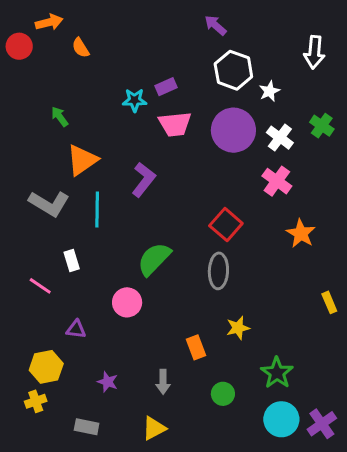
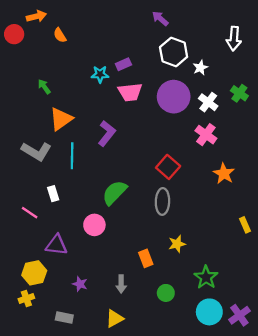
purple triangle: (76, 329) -> (56, 245), size x1.5

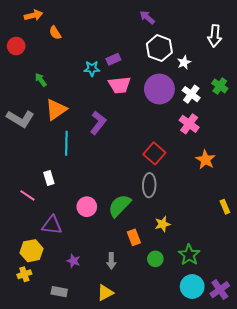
red circle: (14, 34) -> (16, 46), moved
gray L-shape: (36, 151) -> (20, 119), moved
green semicircle: (114, 193) -> (120, 206), moved
green circle: (166, 293) -> (155, 259), moved

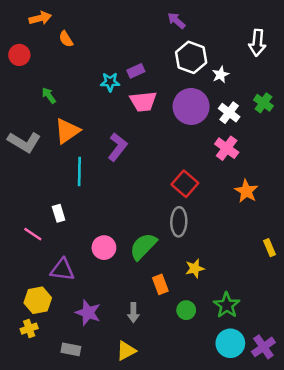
purple star: (73, 261) -> (88, 313), size x1.5

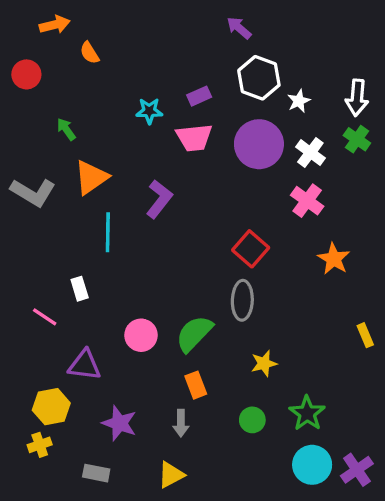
white arrow: (257, 43) -> (357, 98), moved
purple rectangle: (136, 71) -> (199, 96), moved
orange rectangle: (160, 284) -> (196, 385), moved

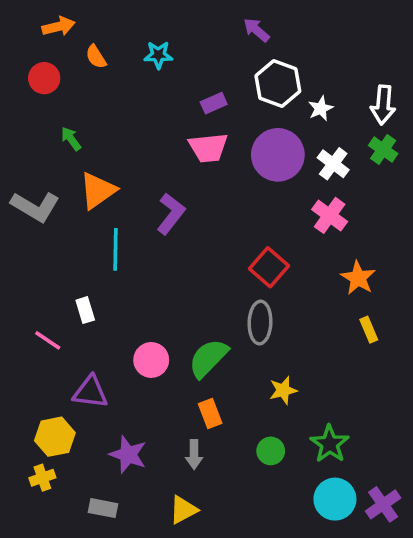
red circle: (26, 74) -> (44, 78), moved
cyan star: (149, 111) -> (158, 55), moved
yellow rectangle: (365, 335) -> (369, 330), moved

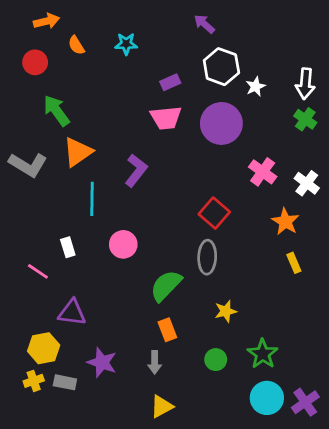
green arrow: (71, 139) -> (56, 111), size x1.6
white cross: (333, 164) -> (307, 183), moved
pink circle: (151, 360) -> (123, 244), moved
gray rectangle: (103, 508) -> (65, 382), moved
yellow triangle: (183, 510) -> (162, 406), moved

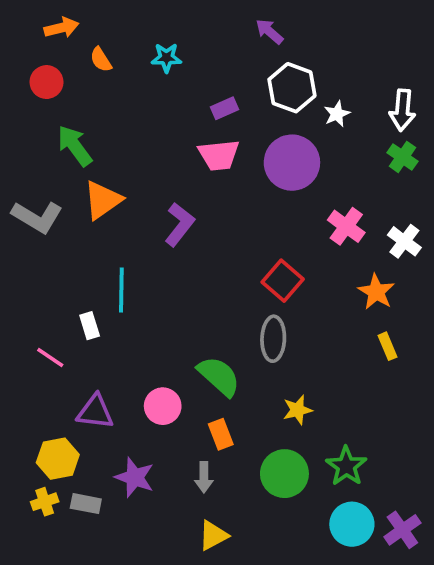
cyan line: (92, 199) -> (121, 290), moved
pink circle: (123, 244) -> (163, 406), moved
green semicircle: (166, 286) -> (219, 376), turned 88
green circle: (216, 360) -> (284, 474), size x1.6

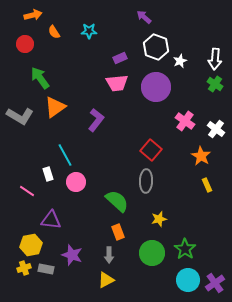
cyan line: (121, 290) -> (65, 155), turned -30
pink circle: (163, 406) -> (76, 182), moved
yellow triangle: (213, 535) -> (106, 280), moved

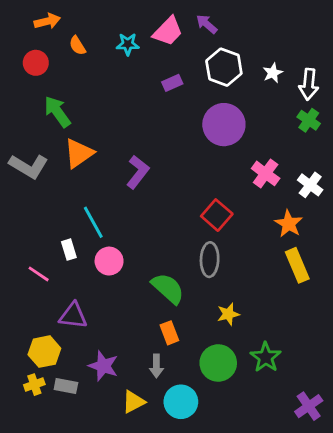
white star: (180, 61) -> (273, 73), moved
pink trapezoid: (117, 83) -> (168, 31), moved, turned -40
yellow rectangle: (207, 185) -> (297, 265), size x1.6
yellow triangle: (106, 280) -> (133, 402), moved
cyan circle: (188, 280) -> (181, 402), moved

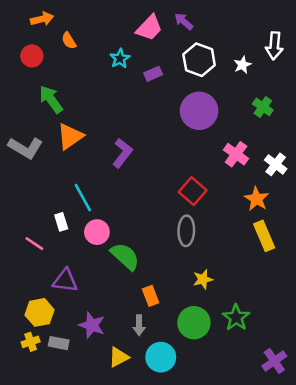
cyan star: (128, 44) -> (120, 58), moved, turned -30
white arrow: (309, 84) -> (274, 46), moved
green cross: (309, 120) -> (263, 107), moved
green semicircle: (168, 288) -> (125, 256), moved

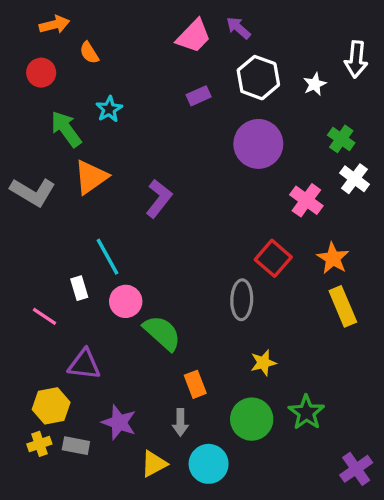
cyan star: (120, 58) -> (109, 109), moved
white cross: (276, 164) -> (354, 179), moved
red square: (193, 191) -> (273, 258), moved

